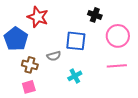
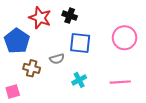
black cross: (95, 15) -> (70, 16), moved
pink line: (117, 66) -> (120, 82), moved
pink square: (29, 87) -> (13, 92), moved

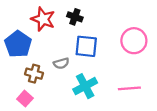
cyan cross: (79, 80) -> (85, 86), size x1.5
pink square: (13, 92) -> (25, 99), moved, turned -32

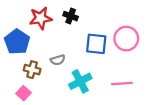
red star: (43, 19) -> (41, 18), turned -30
blue square: (86, 46) -> (96, 44), moved

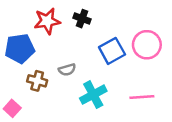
blue pentagon: (17, 42) -> (20, 48), turned 30
blue square: (96, 44) -> (112, 51), turned -35
pink square: (23, 93) -> (12, 108), moved

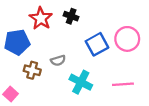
red star: (47, 21) -> (41, 18), turned -30
cyan cross: (93, 95) -> (81, 82), turned -35

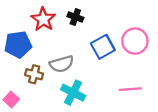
gray semicircle: (58, 60) -> (62, 64), size x1.5
cyan cross: (81, 82) -> (73, 93), moved

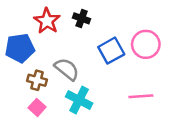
gray semicircle: (62, 64) -> (67, 69), turned -125
pink square: (11, 99) -> (37, 107), moved

